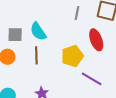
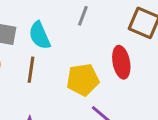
gray line: (77, 13) -> (83, 16), moved

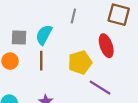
cyan semicircle: (40, 35) -> (44, 35), turned 60

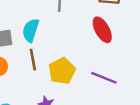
yellow pentagon: (80, 62) -> (62, 71), moved

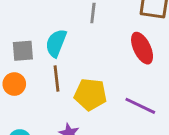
yellow pentagon: (62, 71) -> (90, 94), turned 30

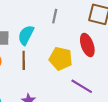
yellow pentagon: (90, 94) -> (61, 59), moved

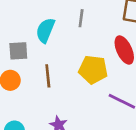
cyan semicircle: (26, 35) -> (45, 30), moved

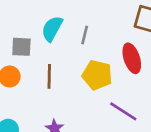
gray line: (81, 18) -> (85, 35), moved

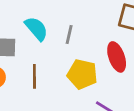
cyan semicircle: (52, 29) -> (36, 29), turned 112

